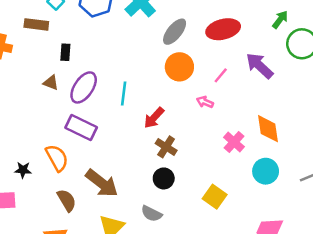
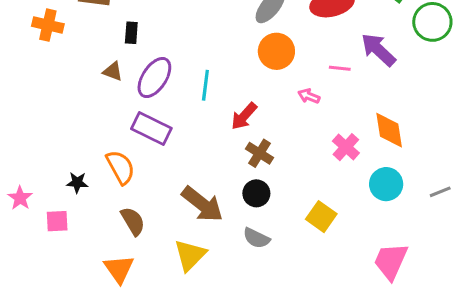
pink line: (221, 75) -> (340, 68), moved, turned 56
brown arrow: (102, 183) -> (202, 204), moved
gray semicircle: (152, 214) -> (256, 238), moved

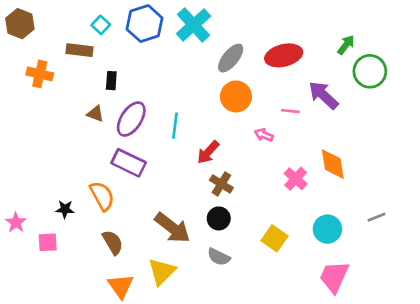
cyan circle: (386, 184) -> (327, 229), moved
orange triangle: (119, 269) -> (121, 286), moved

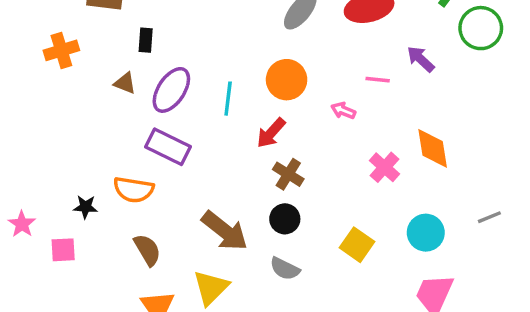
orange cross: (40, 74) -> (61, 50), moved, turned -30
purple arrow: (323, 95) -> (421, 59), size x0.7
orange circle: (236, 96) -> (287, 80), moved
orange semicircle: (102, 196) -> (134, 190), turned 128

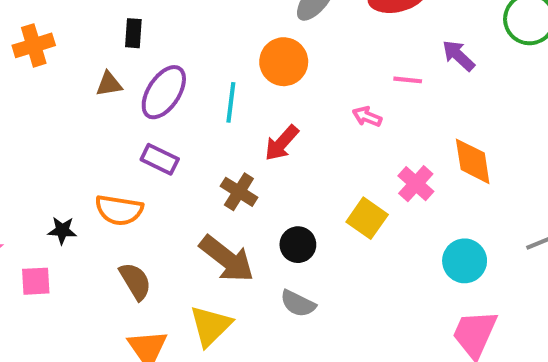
orange circle: (287, 80) -> (284, 62), moved
brown triangle: (125, 83) -> (109, 84), turned -30
purple rectangle: (168, 147) -> (160, 159), size x0.7
brown cross: (288, 174) -> (239, 192), moved
yellow square: (357, 245) -> (367, 218), moved

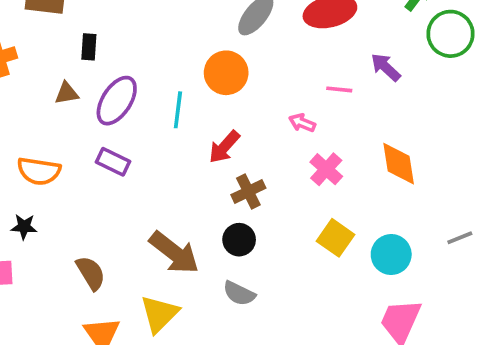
pink cross: (416, 184) -> (326, 169), moved
brown cross: (239, 192) -> (248, 191), moved, turned 32
orange semicircle: (119, 210) -> (39, 171), moved
yellow square: (367, 218) -> (336, 238), moved

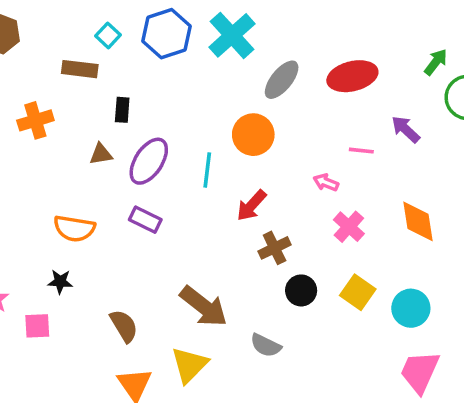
black circle: (239, 240) -> (301, 290), moved

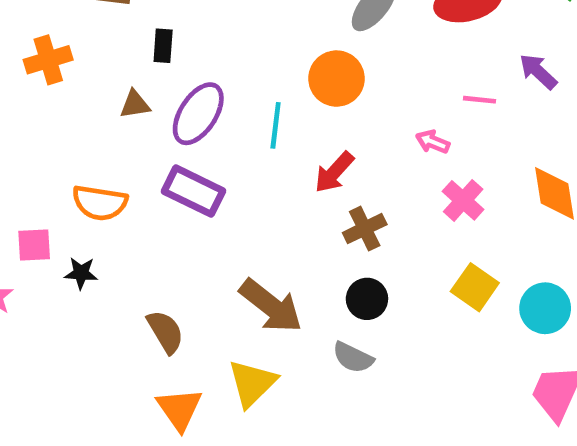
purple rectangle: (145, 220) -> (194, 191), size x1.4
black circle: (301, 290) -> (367, 299), moved
pink square: (37, 326) -> (34, 245), moved

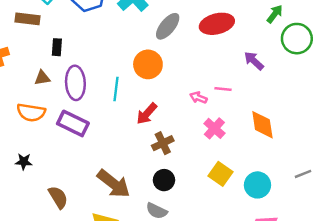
pink line: (479, 100) -> (223, 89), moved
purple ellipse: (198, 114) -> (75, 83), turned -36
orange semicircle: (100, 203) -> (31, 112), moved
black star: (81, 273) -> (24, 162), moved

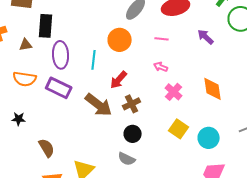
black rectangle: (57, 47) -> (46, 26), size x1.6
brown triangle: (42, 78) -> (26, 45), moved
pink line: (223, 89) -> (162, 39), moved
brown arrow: (114, 184) -> (99, 105), moved

